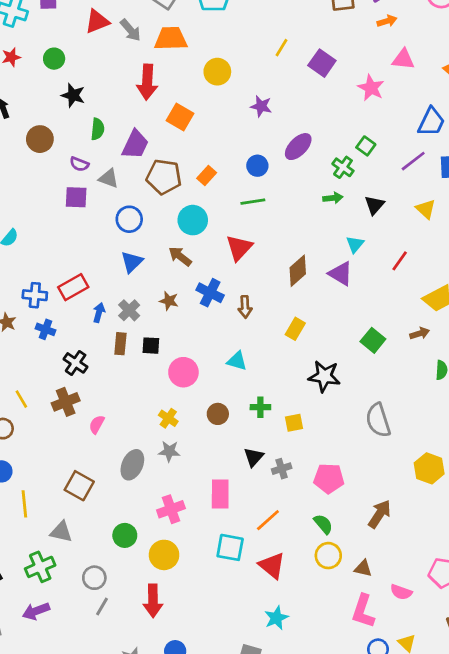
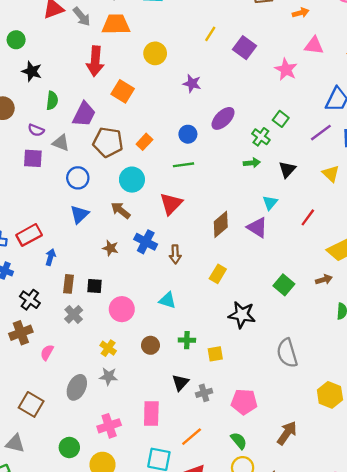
gray cross: (129, 310) -> (74, 314), moved

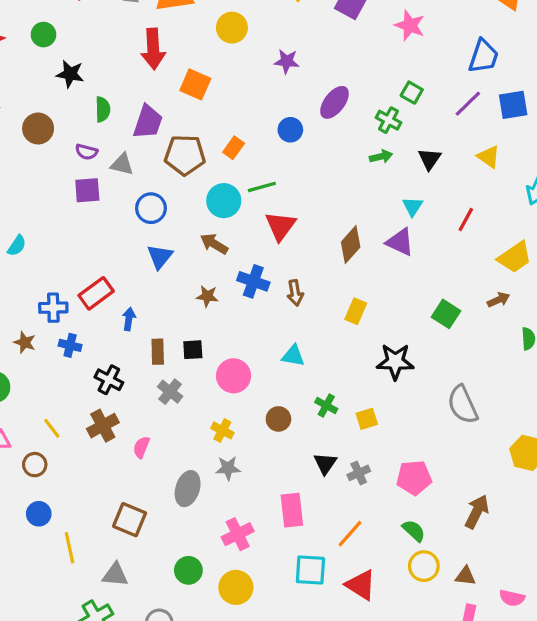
green line: (184, 165) -> (262, 187), moved
green cross: (187, 340) -> (326, 405), turned 35

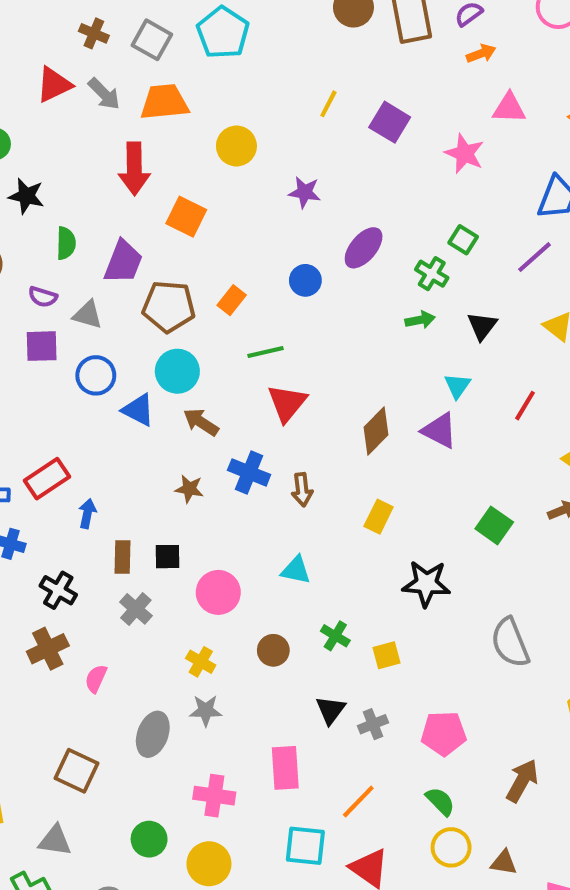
cyan circle: (224, 201) -> (177, 371), moved
blue circle: (151, 208) -> (96, 375), moved
blue triangle: (160, 257) -> (138, 410), moved, turned -44
pink cross: (238, 534) -> (214, 796), turned 32

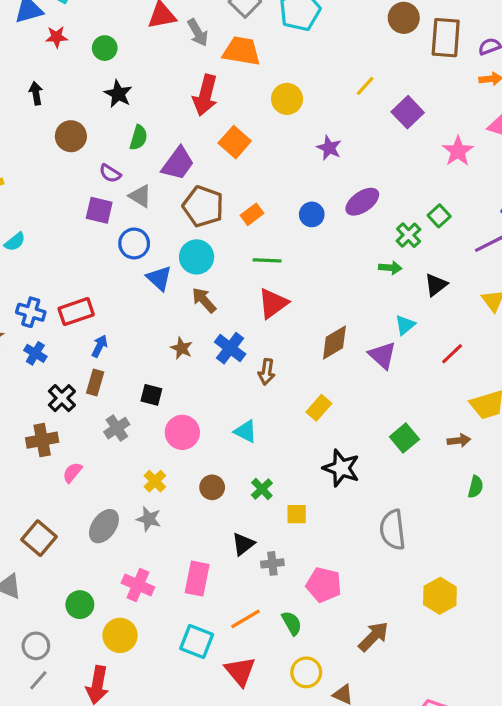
brown rectangle: (122, 557) -> (95, 383), moved
green semicircle: (440, 801) -> (292, 623), moved

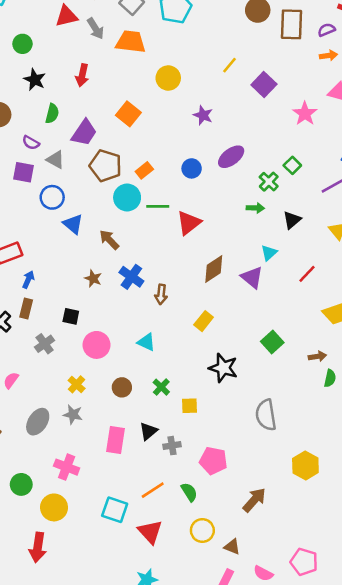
red arrow: (205, 95) -> (82, 75), moved, size x0.7
cyan circle: (197, 257) -> (127, 197), moved
red triangle: (273, 303) -> (189, 223), moved
brown arrow: (459, 440) -> (317, 356), moved
pink rectangle: (197, 579) -> (116, 440), moved

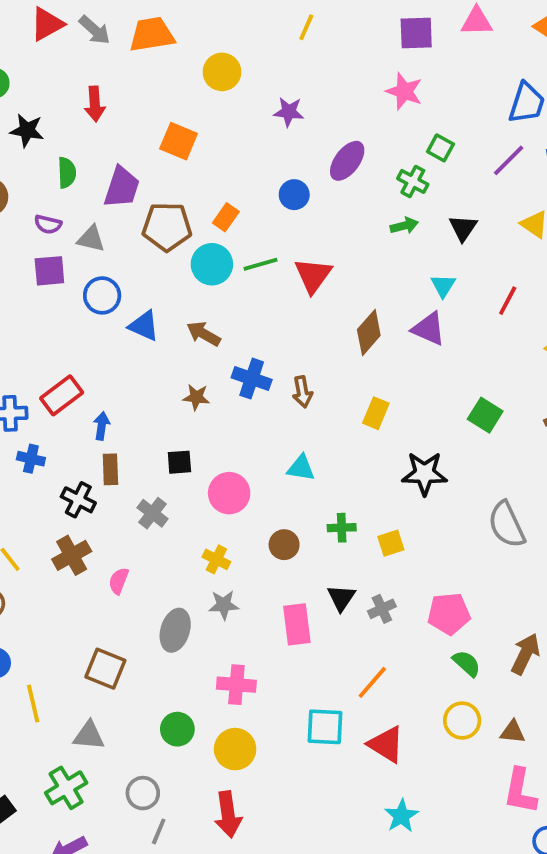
purple square: (264, 85) -> (416, 33), moved, turned -30
pink star: (305, 114) -> (404, 91), moved
green cross: (161, 387) -> (342, 528), turned -30
green semicircle: (189, 492) -> (467, 663), moved

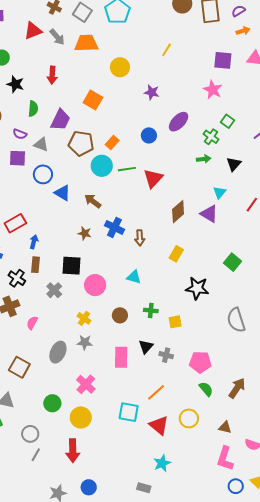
black square: (179, 462) -> (72, 266), size x1.5
gray cross: (382, 609) -> (166, 355), turned 32
pink cross: (236, 685) -> (86, 384), turned 30
yellow circle: (462, 721) -> (189, 418), moved

